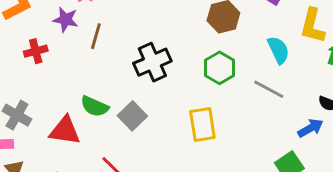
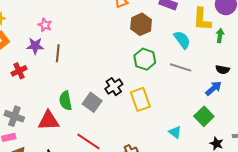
black cross: (152, 62) -> (114, 87), moved, size x0.7
green semicircle: (95, 106) -> (65, 101), turned 66

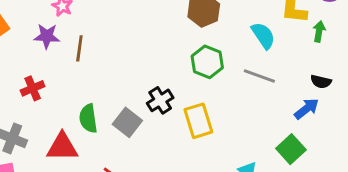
red cross: (19, 71) -> (33, 88), moved

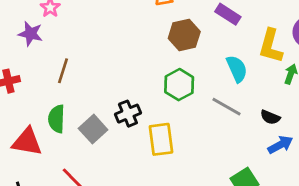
brown line: (79, 48) -> (63, 71), moved
black semicircle: (321, 82) -> (270, 117), moved
blue arrow: (307, 109) -> (280, 145), moved

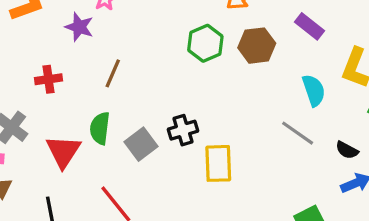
green hexagon: (179, 85) -> (205, 43), moved
red triangle: (27, 142) -> (63, 151), turned 48

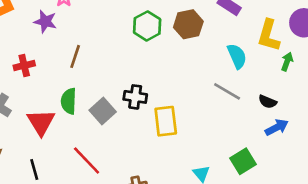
black cross: (183, 130) -> (135, 97), turned 30

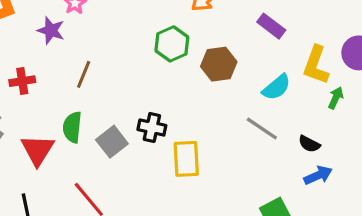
brown hexagon: (188, 24) -> (219, 64), moved
cyan semicircle: (237, 56) -> (276, 87), turned 70

